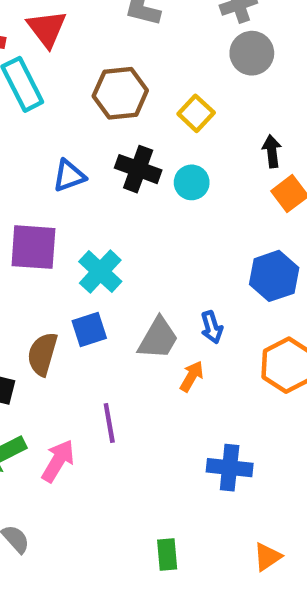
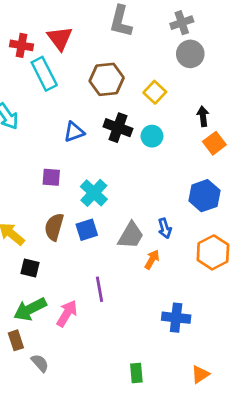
purple square: (33, 247) -> (51, 177), size x0.6
brown semicircle: (42, 354) -> (54, 227), moved

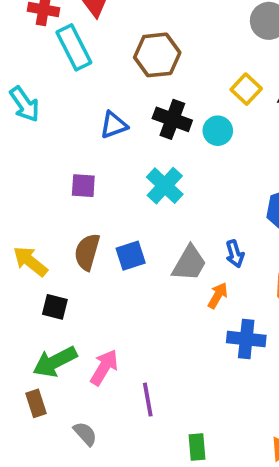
yellow square: (155, 92) -> (246, 89), moved
cyan cross: (94, 193) -> (165, 186), moved
purple line: (100, 289) -> (148, 400), moved
blue cross: (176, 318) -> (246, 339), moved
gray semicircle: (40, 363) -> (85, 434), moved

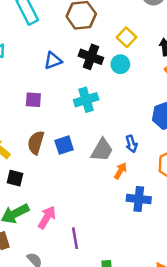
yellow square: (246, 89) -> (126, 37), moved
cyan cross: (165, 186) -> (86, 100), turned 30

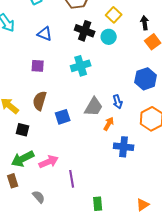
blue triangle: (53, 61) -> (45, 34), moved, turned 42
blue square: (64, 145) -> (63, 117), moved
pink arrow: (47, 217) -> (49, 162), turned 36

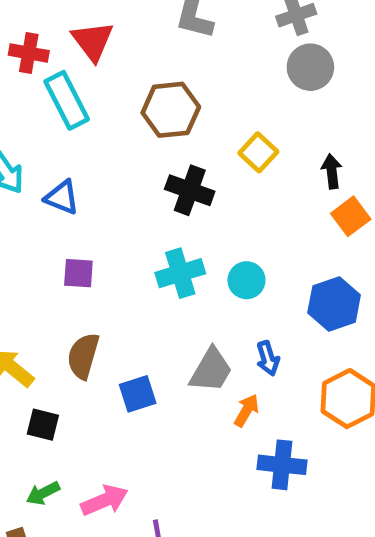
blue triangle: (45, 34) -> (62, 197), moved
cyan circle: (109, 37) -> (247, 280), moved
green arrow: (23, 159) -> (43, 493), size x0.6

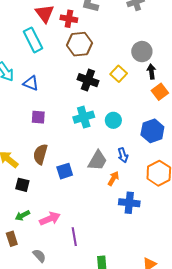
red cross: (29, 53) -> (69, 19), moved
gray circle: (310, 67) -> (142, 52), moved
yellow square: (258, 152) -> (119, 74), moved

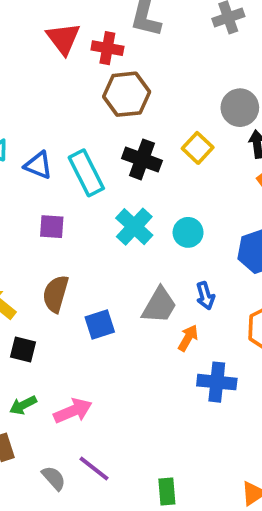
cyan rectangle: (33, 40) -> (86, 173), moved
cyan cross: (84, 117) -> (134, 227), turned -30
purple line: (74, 237) -> (94, 468), moved, turned -42

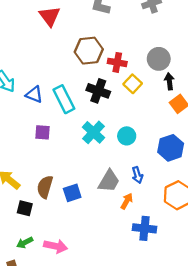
red cross: (107, 48) -> (117, 62), moved
brown semicircle: (56, 294) -> (45, 187), moved
pink arrow: (73, 411) -> (56, 246), turned 35

